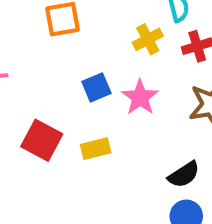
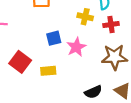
yellow cross: (148, 39) -> (85, 17), turned 32

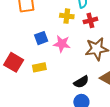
pink star: (76, 47) -> (62, 44), turned -30

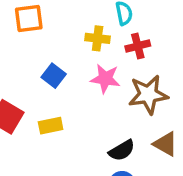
blue square: (41, 38) -> (54, 76), turned -32
pink star: (62, 44) -> (105, 79), moved

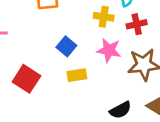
yellow rectangle: (51, 126) -> (77, 75), moved

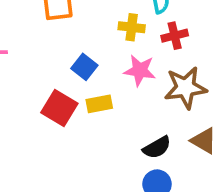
red square: (26, 79) -> (59, 108), moved

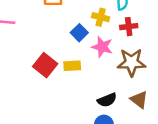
blue square: (84, 67) -> (79, 33), moved

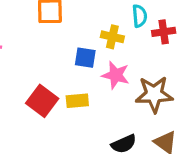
red cross: (129, 27) -> (164, 32), moved
blue square: (79, 33) -> (85, 58), turned -35

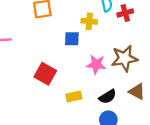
pink star: (116, 75) -> (96, 64), moved
yellow rectangle: (77, 101) -> (74, 97), moved

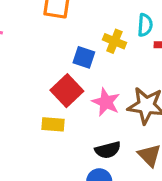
red square: (45, 74) -> (67, 91), moved
yellow rectangle: (74, 97) -> (53, 124), moved

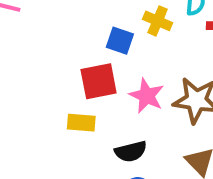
red square: (67, 91) -> (99, 81), turned 32
black semicircle: (108, 150) -> (131, 151), moved

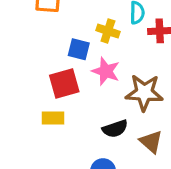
pink star: (147, 96) -> (106, 71), moved
black semicircle: (131, 151) -> (115, 129), moved

